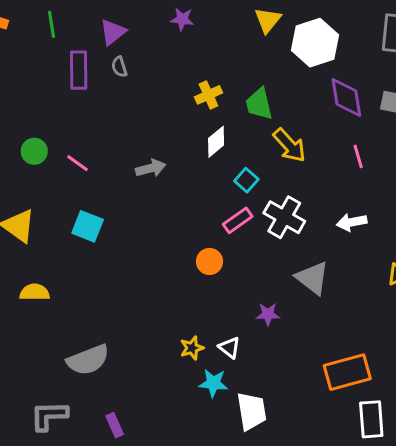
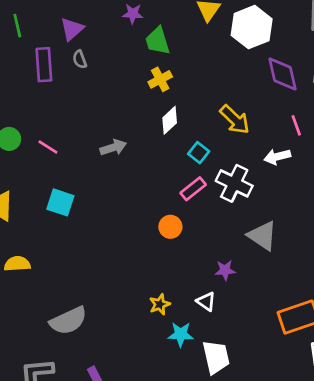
green trapezoid: (259, 104) -> (158, 41), moved
white arrow: (352, 222) -> (277, 157), moved
white triangle: (229, 348) -> (206, 301), moved

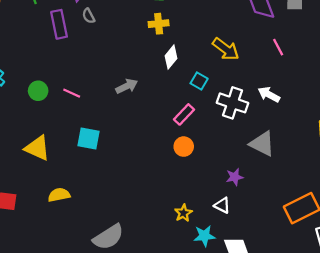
yellow cross: (160, 79) -> (159, 24), turned 30
white arrow: (277, 157) -> (269, 95), moved, turned 50
pink rectangle: (193, 189) -> (184, 114), moved

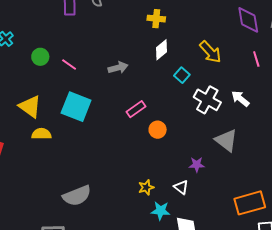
pink rectangle: (184, 114) -> (136, 109), moved
cyan square: (88, 138) -> (76, 107), size x1.4
yellow semicircle: (59, 195) -> (41, 134), moved

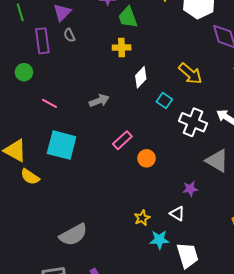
yellow cross: (156, 19) -> (122, 48), moved
green circle: (40, 57) -> (24, 72), moved
yellow semicircle: (41, 134) -> (30, 177), turned -138

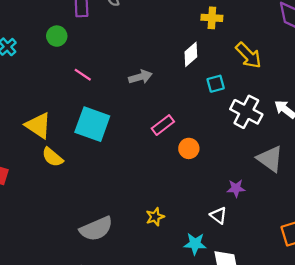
yellow cross: (122, 48) -> (212, 18), moved
cyan square: (164, 100) -> (216, 84), turned 35
yellow star: (142, 218) -> (155, 217), moved

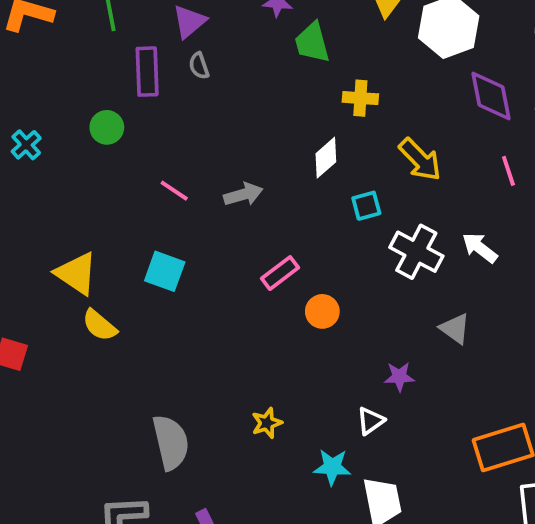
pink line: (83, 75) -> (174, 191), moved
cyan square: (92, 124) -> (165, 271), size x0.7
gray triangle: (270, 159) -> (455, 328), size x0.7
white triangle: (218, 215) -> (371, 421), turned 48
gray semicircle: (96, 229) -> (171, 442), turned -80

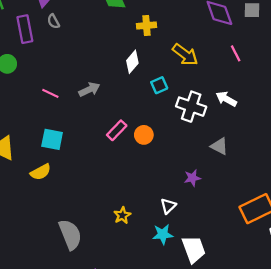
orange circle: (322, 311) -> (144, 135), moved
yellow semicircle: (99, 325) -> (41, 172), moved, turned -60
white triangle: (371, 421) -> (168, 206), moved

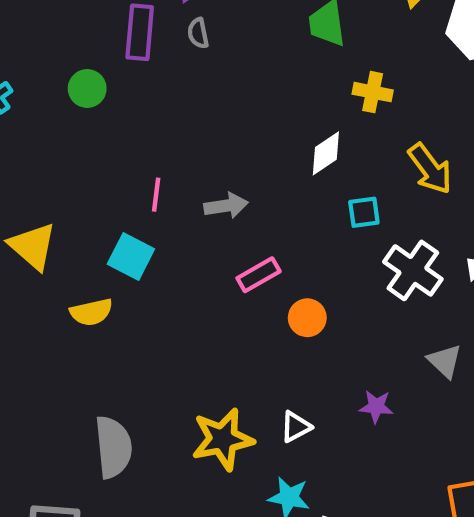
gray arrow: (89, 89) -> (226, 206), moved
pink line: (50, 93) -> (156, 195), moved, turned 56
orange circle: (144, 135) -> (307, 318), moved
white triangle: (168, 206) -> (296, 427), moved
yellow star: (122, 215) -> (223, 439), size x1.8

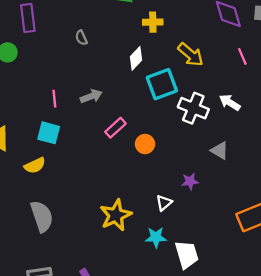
gray semicircle: (198, 33) -> (81, 38), moved
cyan square: (364, 212) -> (162, 84), size x1.8
white triangle: (296, 427) -> (164, 203), moved
gray semicircle: (113, 447) -> (42, 216), moved

